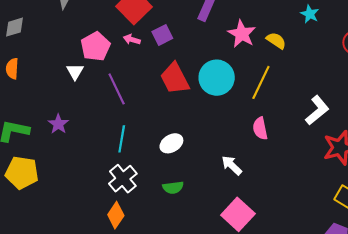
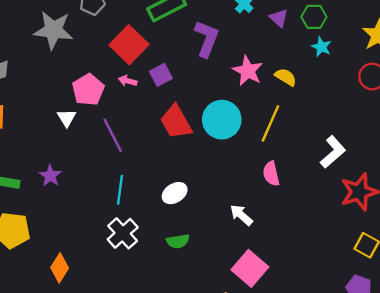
orange diamond: (116, 215) -> (60, 268), moved

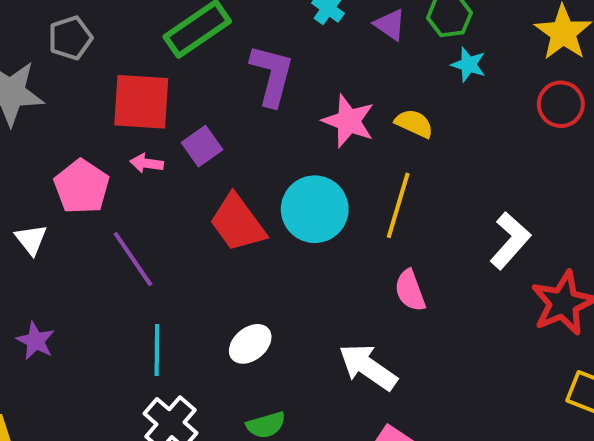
red square: (129, 45) -> (141, 102), turned -33
white triangle: (67, 118) -> (31, 240), moved
white arrow: (241, 215) -> (368, 367), size x1.4

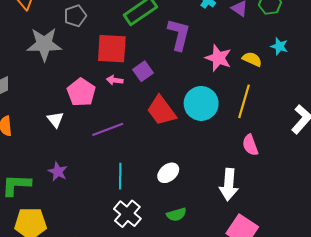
cyan star: (468, 65) -> (279, 46), moved
purple line: (133, 259) -> (108, 129), turned -76
white arrow: (368, 367) -> (229, 184), turned -120

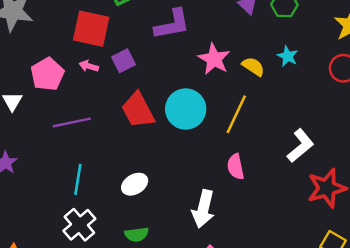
purple L-shape: (179, 35) -> (172, 24), turned 56

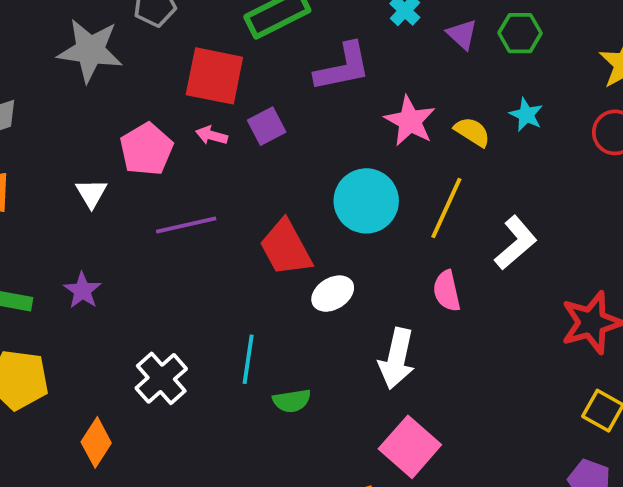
red trapezoid: (138, 110) -> (286, 248), moved
white L-shape: (300, 146) -> (516, 243), moved
cyan line: (78, 179) -> (248, 359), moved
white ellipse: (135, 184) -> (333, 294), moved
white cross: (79, 225) -> (161, 378), moved

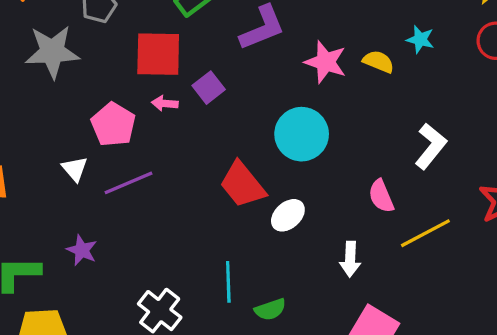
yellow line: (446, 208) -> (425, 233), moved, turned 48
purple line: (186, 225) -> (129, 183), moved
white arrow: (397, 359) -> (350, 259), size x0.7

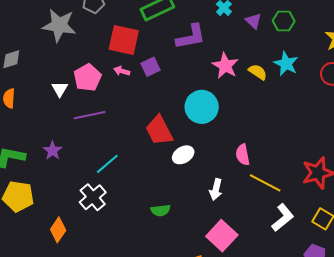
cyan star: (420, 39) -> (286, 64), size x1.4
white L-shape: (431, 146) -> (283, 218), moved
white triangle: (75, 169) -> (60, 89), moved
yellow line: (425, 233) -> (265, 183), turned 44
cyan line: (228, 282) -> (107, 164), moved, turned 40

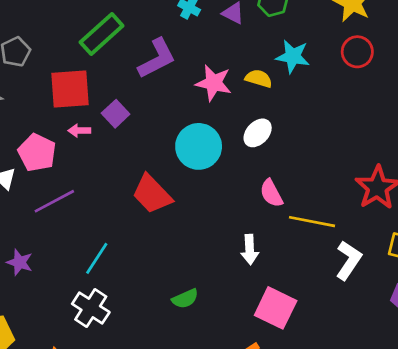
white ellipse: (183, 155) -> (258, 133), moved

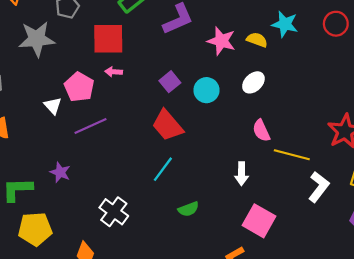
purple square: (116, 114) -> (170, 82), moved
cyan circle: (199, 146) -> (206, 90), size x0.7
cyan line: (97, 258) -> (163, 169), moved

